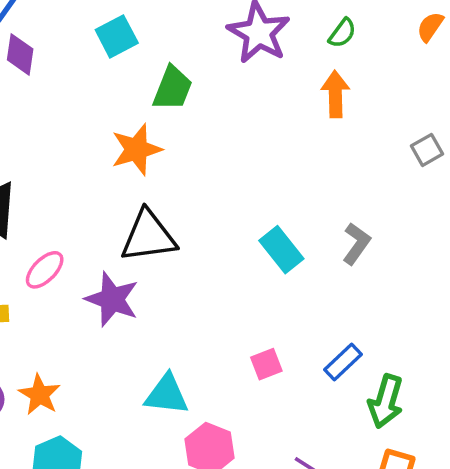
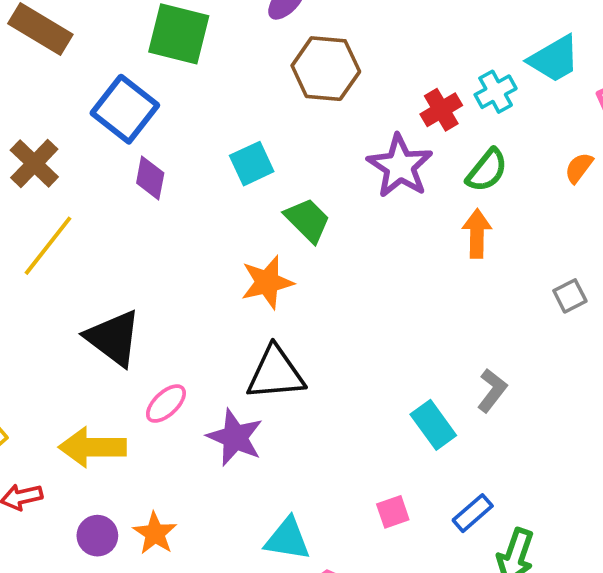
green semicircle: (342, 33) -> (487, 170), size x1.4
green trapezoid: (172, 88) -> (308, 220), turned -69
cyan rectangle: (281, 250) -> (433, 425), moved

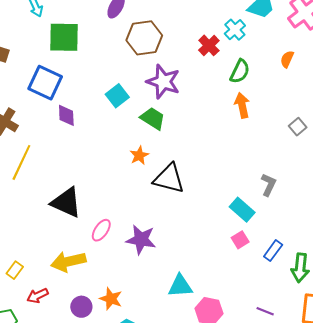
purple star: (400, 166) -> (163, 82), moved
orange star: (267, 282) -> (139, 155), size x0.7
black triangle: (276, 373) -> (169, 178), moved, turned 32
pink square: (393, 512) -> (240, 240), moved

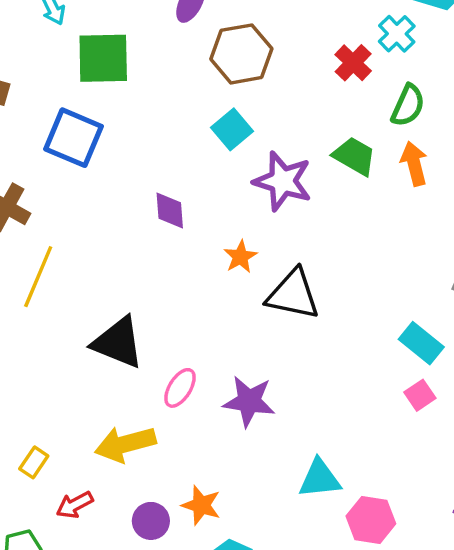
purple star: (163, 82) -> (283, 181), moved
cyan square: (117, 96) -> (232, 129), moved
purple diamond: (66, 115) -> (170, 211), moved
green trapezoid: (153, 118) -> (354, 156), moved

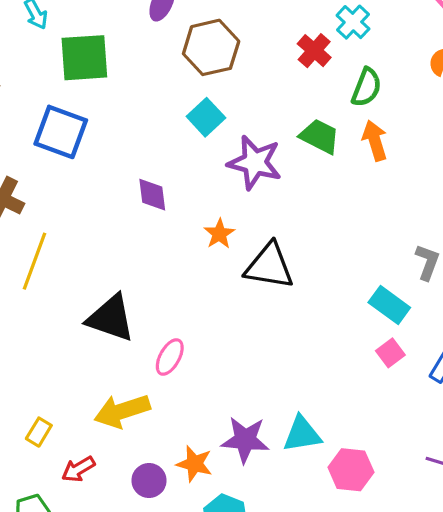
purple star: (249, 401) -> (245, 440), moved

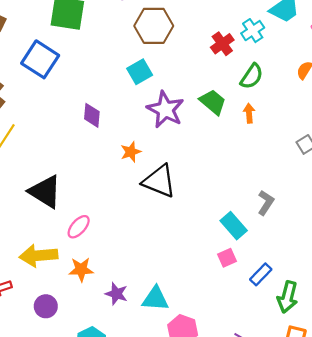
orange arrow: (375, 141) -> (249, 113), size x0.7
purple star: (245, 440) -> (116, 294), size x0.7
orange star: (194, 464) -> (81, 269), moved, turned -30

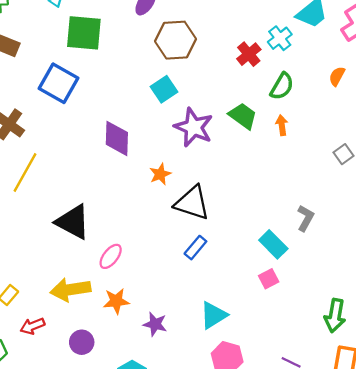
purple diamond: (92, 115) -> (117, 138), size x1.4
blue rectangle: (261, 274) -> (195, 248), moved
cyan triangle: (155, 299) -> (214, 315), moved, turned -32

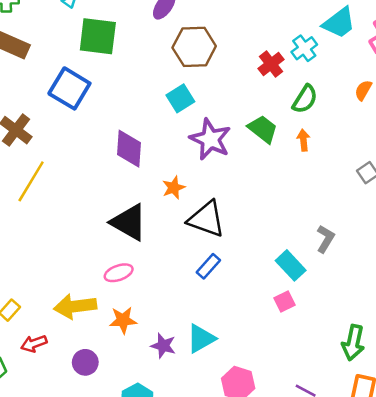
black triangle: (73, 222) -> (129, 222), moved
pink ellipse: (111, 256) -> (119, 273), turned 30
cyan triangle: (214, 315) -> (201, 339), moved

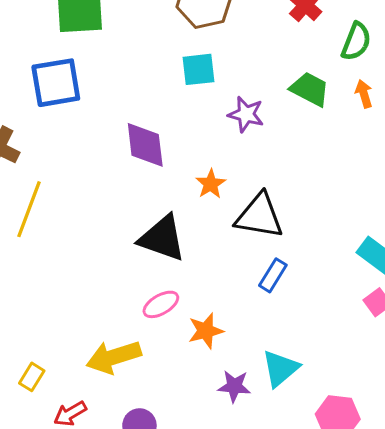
blue square: (69, 88) -> (56, 83), turned -30
cyan square: (180, 98) -> (198, 69), turned 36
purple star: (210, 139) -> (246, 114), size x0.7
orange star: (123, 320) -> (206, 331), moved

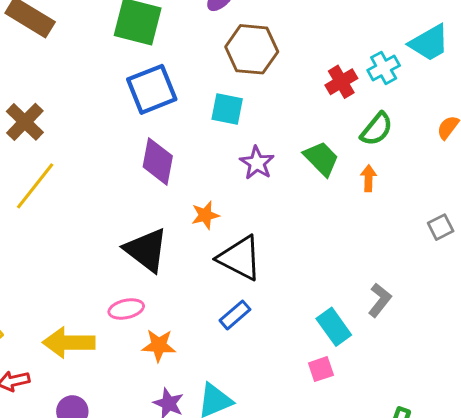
blue square: (56, 83) -> (152, 89), moved, turned -30

